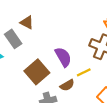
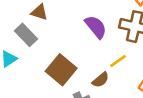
purple semicircle: (63, 57) -> (96, 27), moved

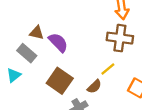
purple semicircle: (96, 27) -> (58, 42), moved

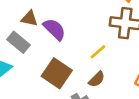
yellow line: (108, 69) -> (98, 52), moved

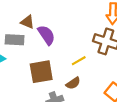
gray rectangle: (19, 42) -> (15, 40), turned -48
brown square: (57, 73) -> (41, 72), turned 35

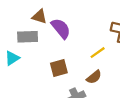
brown square: (41, 72) -> (59, 68), size x0.7

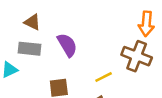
brown triangle: (39, 17) -> (32, 22), moved

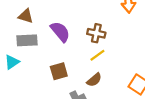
brown cross: (137, 56) -> (96, 33), moved, size x0.7

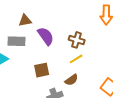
brown triangle: (26, 16) -> (25, 21), moved, turned -32

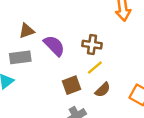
brown square: (42, 70) -> (71, 85), moved
brown semicircle: (71, 80) -> (103, 90), moved

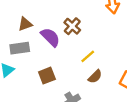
brown cross: (92, 45) -> (72, 26), moved, turned 35
brown square: (71, 85) -> (47, 76), moved

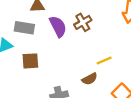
yellow line: (88, 56) -> (104, 61), moved
brown square: (47, 76) -> (30, 61), moved

